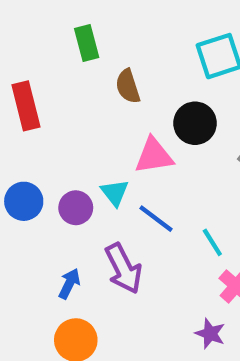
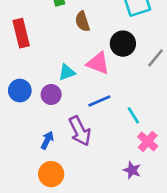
pink triangle: (154, 156) -> (98, 63), turned 30
cyan triangle: (115, 193) -> (67, 72), moved, turned 48
blue line: (156, 219) -> (99, 101), turned -60

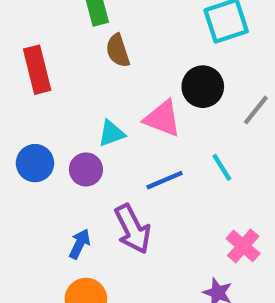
brown semicircle: (82, 21) -> (118, 51), moved
cyan line: (133, 115) -> (222, 167), moved

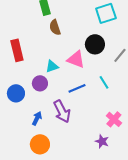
red rectangle: (37, 70) -> (17, 50), moved
blue circle: (35, 163) -> (16, 93), moved

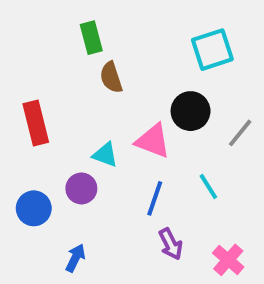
cyan triangle: (52, 66) -> (105, 155), turned 40
blue line: (77, 88) -> (155, 198), turned -48
purple arrow: (62, 111) -> (171, 244), moved, size x0.7

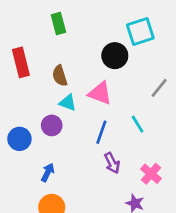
brown semicircle: (111, 77) -> (60, 76), moved
black circle: (191, 111) -> (115, 56), moved
red rectangle: (36, 123) -> (21, 62), moved

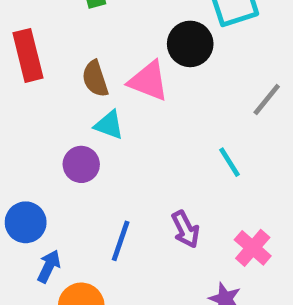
pink triangle: (100, 93) -> (148, 81), moved
blue line: (101, 132) -> (121, 241), moved
blue circle: (19, 139) -> (26, 222), moved
blue arrow: (48, 172) -> (49, 266), moved

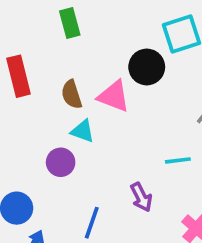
cyan line: (230, 162) -> (178, 160), turned -65
purple arrow: (186, 229) -> (141, 197), moved

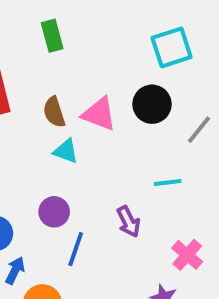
black circle: (147, 67) -> (152, 104), moved
purple circle: (61, 162) -> (54, 212), moved

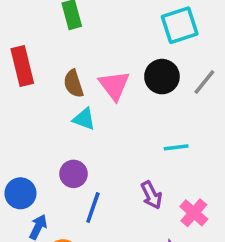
pink triangle: (99, 114) -> (114, 85), turned 32
gray line: (199, 130) -> (204, 82), moved
purple arrow: (129, 222) -> (151, 195), moved

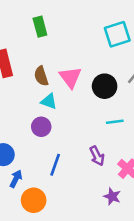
black circle: (162, 77) -> (105, 86), moved
purple circle: (74, 174) -> (41, 127), moved

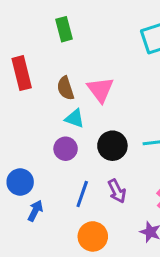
black circle: (105, 86) -> (112, 146), moved
purple arrow: (97, 156) -> (117, 191), moved
orange circle: (34, 200) -> (93, 236), moved

